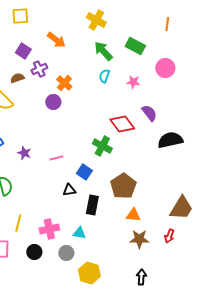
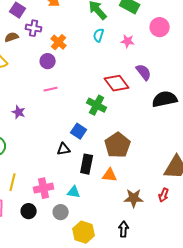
purple cross: (39, 69) -> (34, 28), turned 35
pink line: (56, 158) -> (51, 89), moved
orange triangle: (133, 215) -> (110, 175), moved
black arrow: (141, 277) -> (124, 229), moved

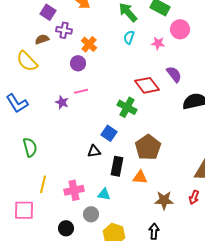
pink circle: (160, 27) -> (180, 29), moved
purple star: (19, 112) -> (62, 102), moved
black circle: (29, 211) -> (66, 228), moved

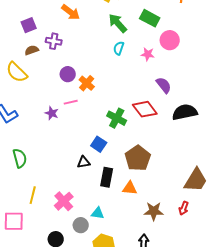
purple square: (48, 12) -> (29, 25), moved, turned 35
orange cross: (89, 44) -> (87, 83), moved
red diamond: (147, 85) -> (145, 109), moved
pink cross: (74, 190) -> (64, 201), turned -30
cyan triangle: (104, 194) -> (98, 213), moved

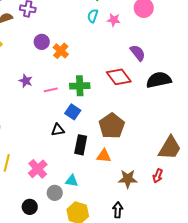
pink star: (148, 54) -> (114, 20), moved
pink line: (71, 102) -> (51, 90), moved
green cross: (117, 118) -> (80, 86), moved, turned -30

